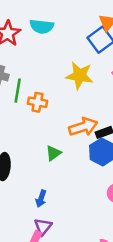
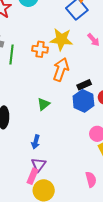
orange cross: (37, 102) -> (40, 49), moved
orange arrow: (83, 127) -> (61, 70), moved, turned -50

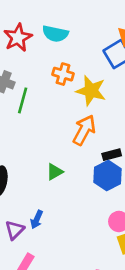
orange cross: (40, 49) -> (63, 74), moved
purple triangle: (39, 165) -> (15, 230), moved

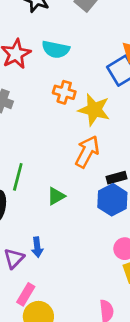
green line: (23, 100) -> (18, 177), moved
blue arrow: (37, 220) -> (37, 247), turned -30

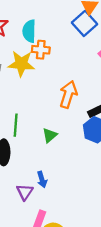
cyan semicircle: (56, 49) -> (29, 31), moved, turned 90
yellow star: (94, 110) -> (21, 64), moved

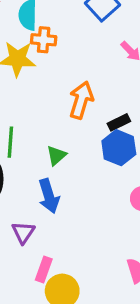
blue arrow: (42, 179) -> (49, 196), moved, size x1.5

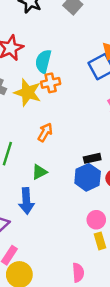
orange cross: (44, 40) -> (51, 83), turned -30
orange arrow: (81, 100) -> (45, 132), moved, size x0.7

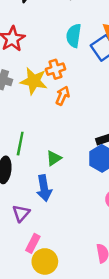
cyan semicircle: (43, 61) -> (74, 36), moved
orange arrow: (45, 132) -> (63, 96), moved

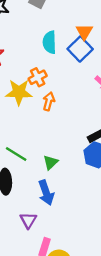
green line: (20, 144) -> (16, 154), turned -60

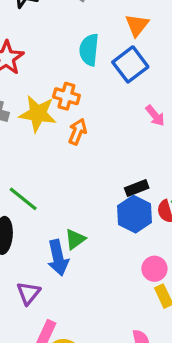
orange triangle: (84, 32) -> (137, 25), moved
orange cross: (38, 77) -> (66, 96), turned 36
green triangle: (51, 162) -> (75, 239), moved

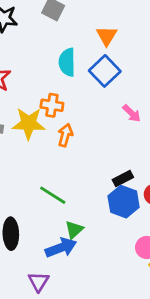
green line: (23, 199) -> (53, 195), moved
blue arrow: (58, 258) -> (61, 248), turned -92

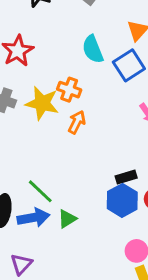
cyan semicircle: (67, 62) -> (93, 49), turned -32
green line: (53, 195) -> (40, 191), moved
blue arrow: (61, 248) -> (33, 218), moved

